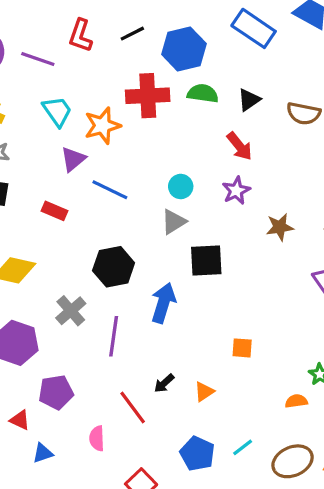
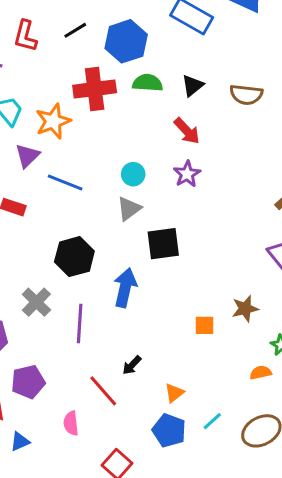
brown star: (280, 227) -> (245, 309), moved
orange triangle: (204, 392) -> (174, 393), moved

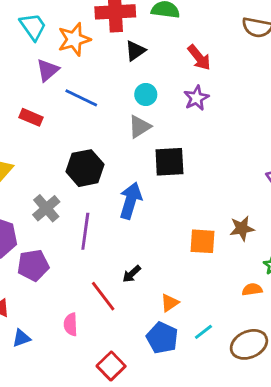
black triangle: (193, 86) -> (135, 51), moved
orange square: (204, 325) -> (203, 241), size x1.4
purple pentagon: (28, 382) -> (33, 265), moved

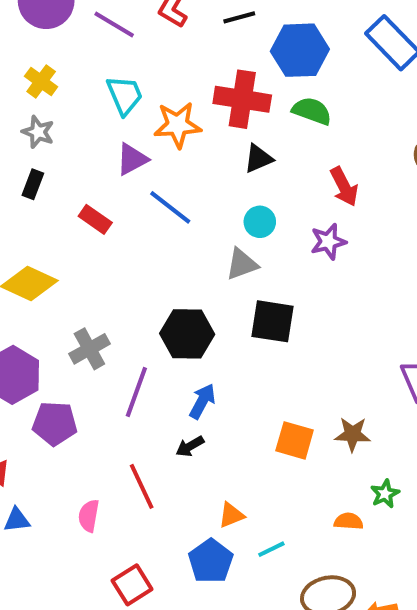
black hexagon: (85, 168) -> (187, 334), moved
blue arrow: (131, 201) -> (202, 401), moved, size x0.7
black arrow: (132, 274) -> (190, 446), moved
cyan line: (203, 332) -> (271, 549), moved

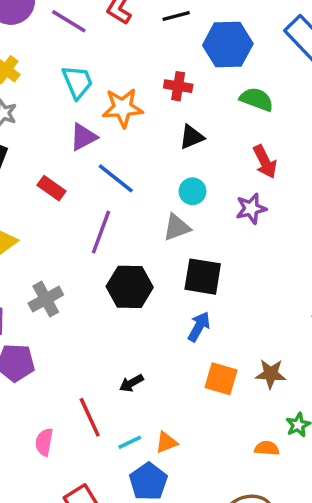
red cross: (242, 99) -> (178, 86), size x0.6
green semicircle: (312, 111) -> (257, 99), moved
purple line: (136, 392) -> (101, 232), moved
blue arrow: (202, 401) -> (199, 327), moved
cyan line: (271, 549) -> (130, 442), moved

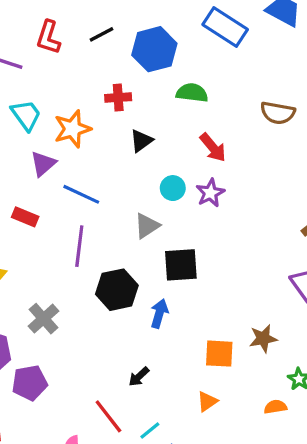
cyan circle: (192, 191) -> (173, 188), moved
blue arrow: (199, 327) -> (159, 314), moved
orange triangle: (166, 442) -> (207, 401), moved

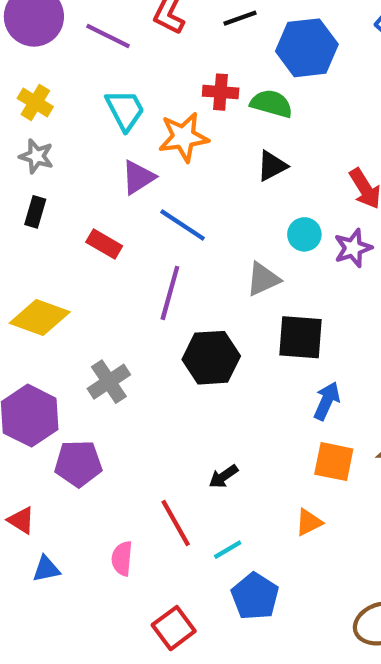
green semicircle: (192, 93) -> (271, 104), moved
red cross: (118, 98) -> (221, 92), moved
blue arrow: (159, 314) -> (327, 401), moved

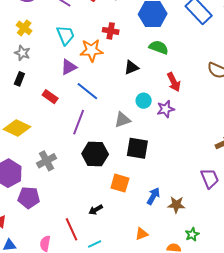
green semicircle: (271, 104) -> (159, 47), moved
blue arrow: (327, 401) -> (153, 196), moved
orange square: (334, 462) -> (120, 183), moved
orange triangle: (309, 522) -> (142, 234), moved

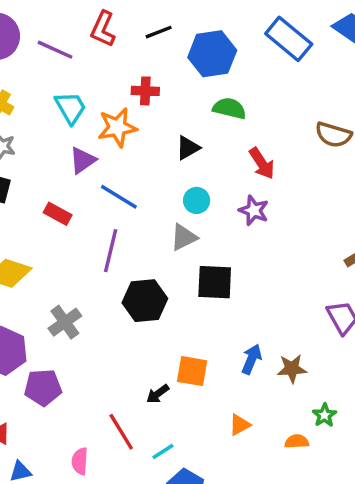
cyan circle: (144, 101) -> (197, 200), moved
purple star: (166, 109) -> (254, 210), turned -30
orange square: (120, 183) -> (192, 371), moved

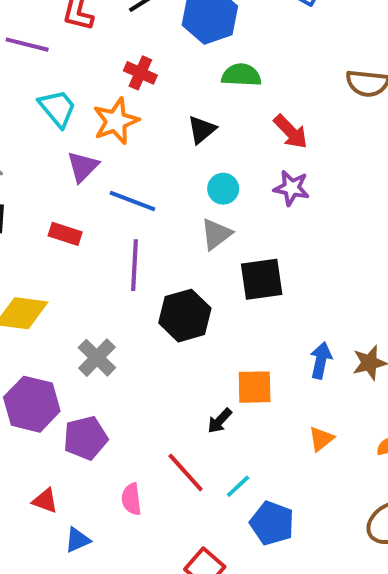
red cross: (145, 91) -> (140, 73), turned 32
pink semicircle: (80, 461) -> (131, 499), moved

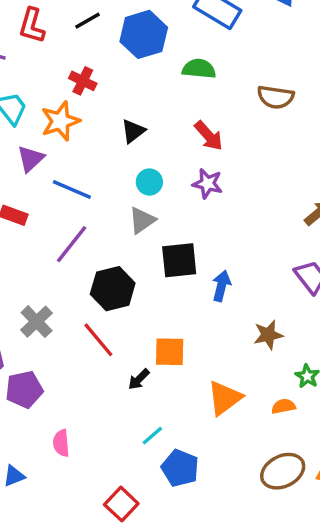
green semicircle: (241, 75) -> (199, 69), moved
purple line: (135, 265) -> (72, 244), turned 33
blue arrow: (321, 360) -> (221, 286), moved
orange triangle: (321, 439) -> (225, 398), size x1.6
red line: (186, 472) -> (98, 340), moved

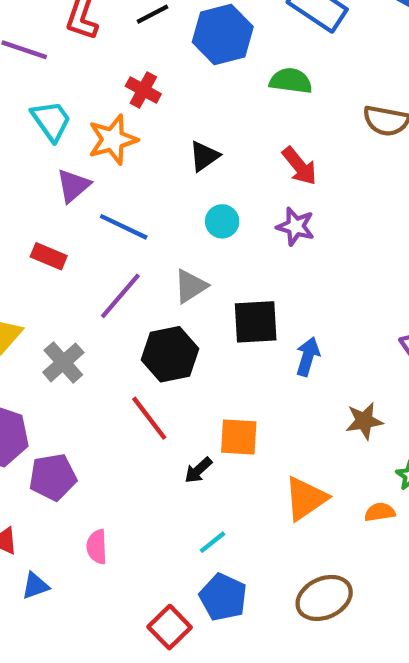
gray triangle: (142, 220) -> (191, 286), moved
gray cross: (37, 322) -> (63, 362), moved
blue pentagon: (180, 468) -> (223, 597), moved
brown ellipse: (283, 471) -> (324, 598), moved

